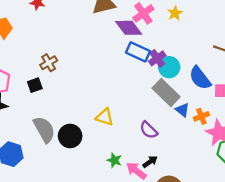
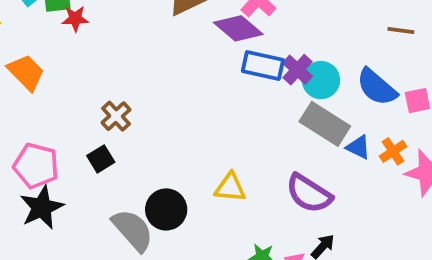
purple semicircle: (149, 130) -> (309, 193), size x1.4
black circle: (70, 136) -> (166, 209), moved

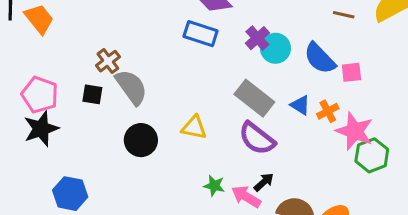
blue rectangle: (263, 65) -> (201, 34), moved
gray rectangle: (325, 124) -> (254, 98), moved
black square: (101, 159) -> (92, 94), turned 35
gray semicircle: (133, 230) -> (131, 87), moved

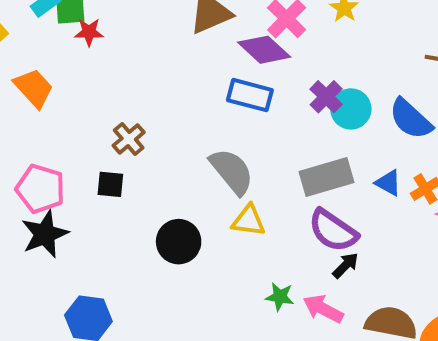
gray semicircle: (131, 87) -> (232, 171), moved
gray rectangle: (254, 98) -> (326, 177), turned -51
black arrow: (264, 182) -> (345, 265), moved

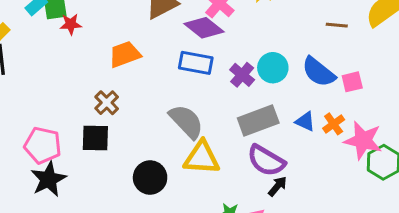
orange trapezoid: (34, 88) -> (125, 54), moved, turned -64
purple cross: (326, 97) -> (242, 75), moved
black square: (110, 184) -> (95, 138), size x1.4
yellow triangle: (248, 221) -> (202, 158), size x1.4

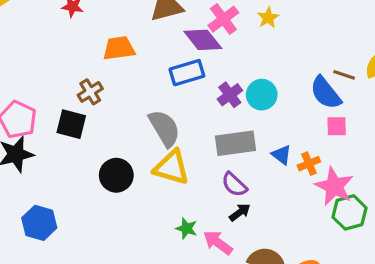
brown line: (337, 25) -> (344, 75), moved
blue rectangle: (196, 63) -> (187, 73), turned -40
blue semicircle: (319, 72) -> (326, 93), moved
purple semicircle: (266, 161) -> (234, 185), size x0.7

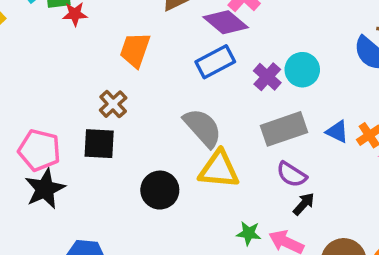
orange trapezoid: (119, 48) -> (135, 50), turned -52

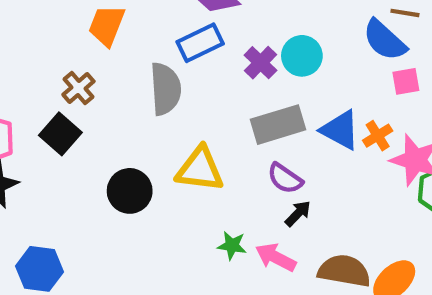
gray semicircle: (203, 128) -> (166, 89), moved, turned 36
blue triangle: (337, 132) -> (340, 130), size x1.5
black square: (99, 144) -> (60, 134), turned 36

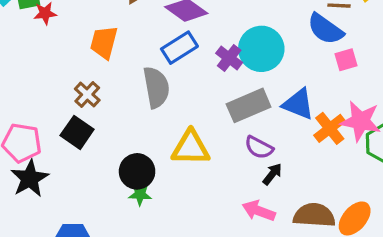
cyan circle: (302, 56) -> (261, 49), size x1.4
orange cross: (378, 136) -> (330, 128), moved, size x1.4
green star: (232, 245) -> (140, 194), moved

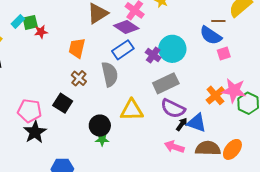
brown cross: (87, 94) -> (79, 78), moved
blue triangle: (298, 104) -> (197, 123), moved
purple semicircle: (259, 147) -> (173, 108), size x1.4

